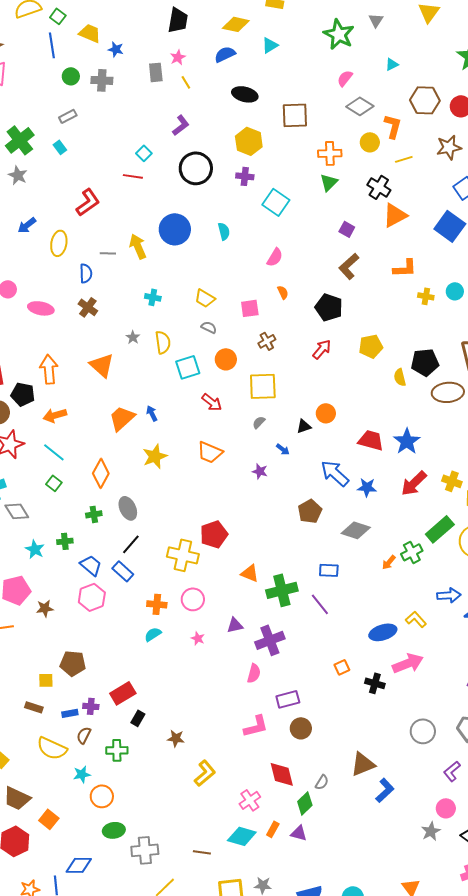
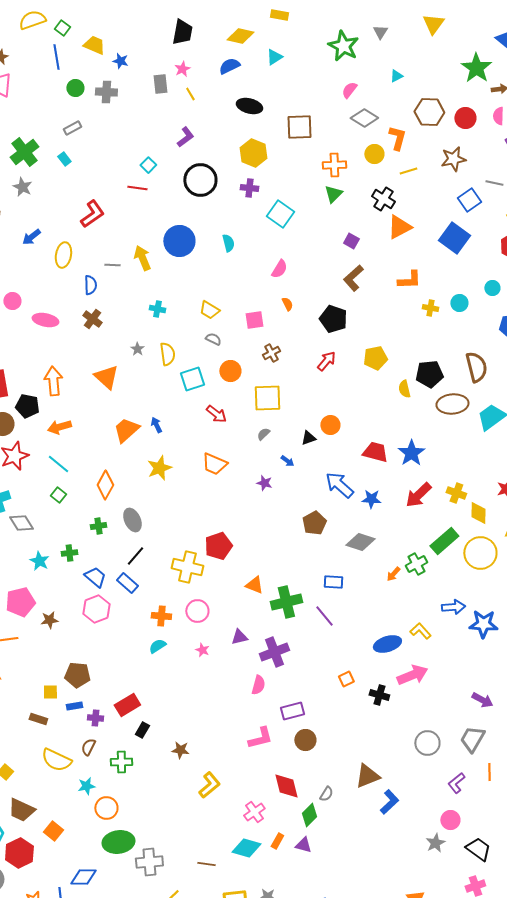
blue rectangle: (70, 713) -> (74, 706), moved
green ellipse: (114, 830) -> (118, 842), size x1.4

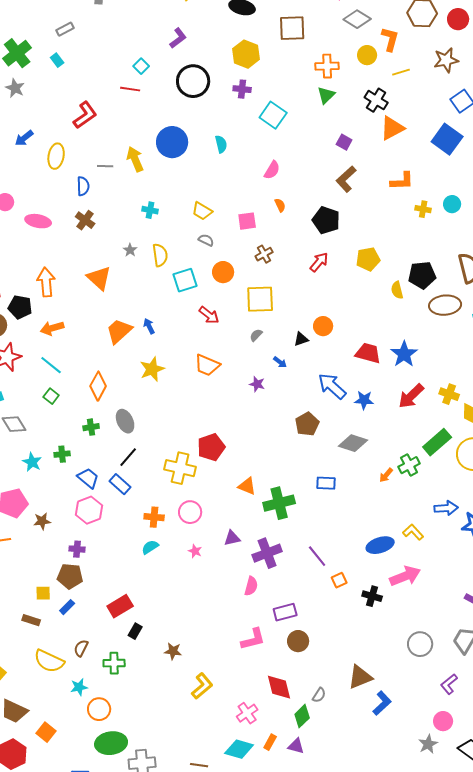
purple line: (324, 616) -> (317, 556), moved
blue rectangle: (74, 706) -> (67, 607), turned -35
purple cross: (95, 718) -> (77, 549), moved

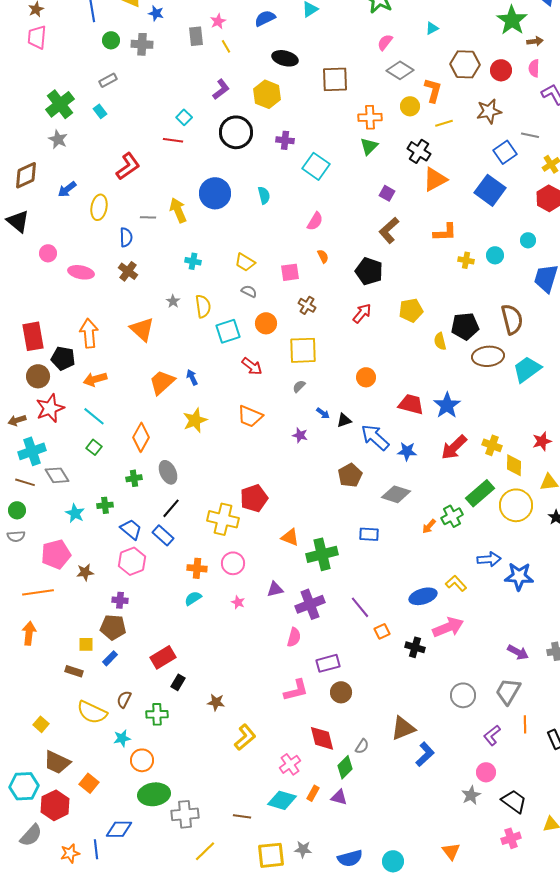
yellow hexagon: (246, 54) -> (267, 94), moved
brown cross: (264, 254) -> (307, 305), turned -30
black triangle: (301, 339) -> (344, 420), moved

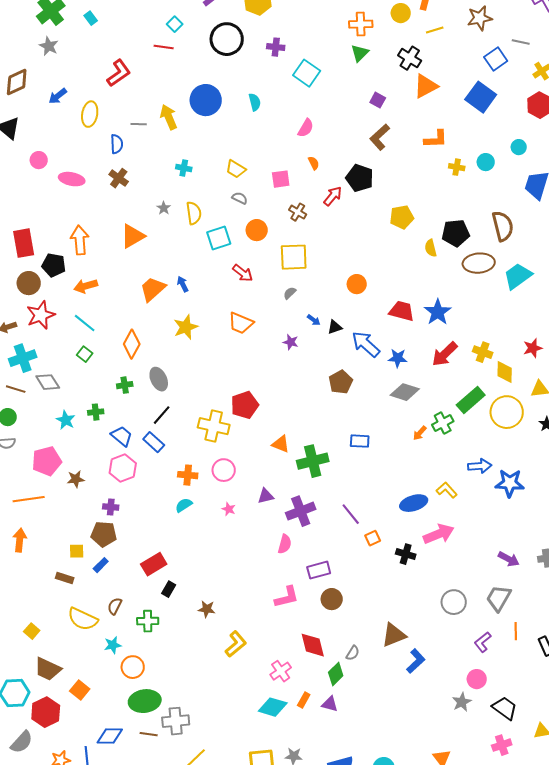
red arrow: (362, 313) -> (333, 196), moved
orange triangle: (142, 329) -> (133, 236), turned 48
gray diamond: (396, 494) -> (405, 392), moved
brown line: (242, 816) -> (149, 734), moved

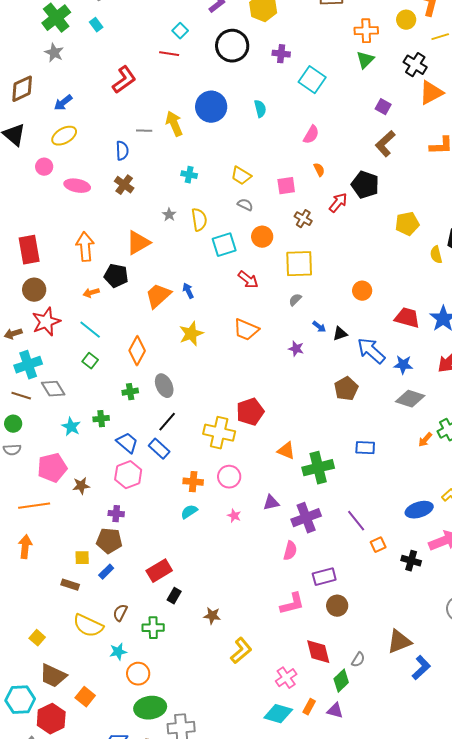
yellow ellipse: (90, 114) -> (64, 136), moved, turned 50
black pentagon: (54, 265) -> (116, 276), moved
orange arrow: (86, 286) -> (91, 293), size x0.7

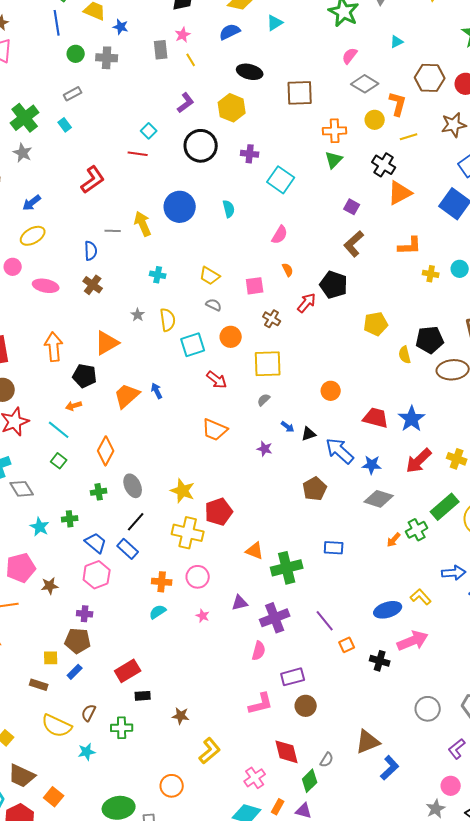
orange arrow: (91, 293) -> (74, 406), moved
yellow star: (191, 334) -> (183, 491), moved, turned -30
black rectangle: (174, 596) -> (143, 696), turned 56
orange circle: (138, 674) -> (172, 786), moved

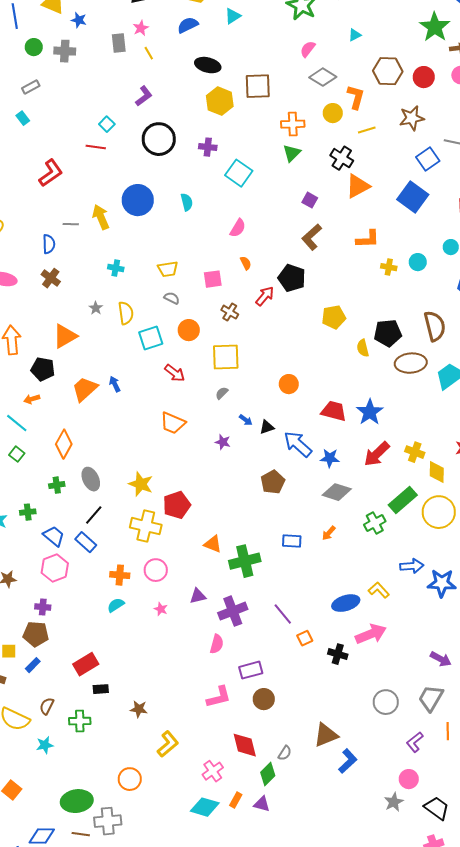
yellow hexagon: (232, 108) -> (220, 101), moved
yellow trapezoid: (210, 276) -> (168, 269), turned -40
orange arrow: (394, 540) -> (329, 533), moved

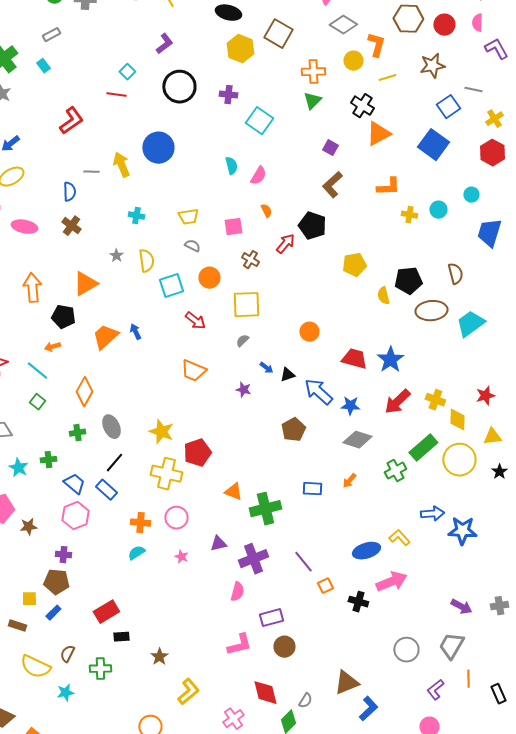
brown square: (258, 86) -> (278, 34), turned 32
cyan semicircle: (187, 202) -> (231, 166), moved
brown semicircle: (435, 326) -> (455, 274), size x0.7
brown star: (139, 709) -> (159, 657), turned 30

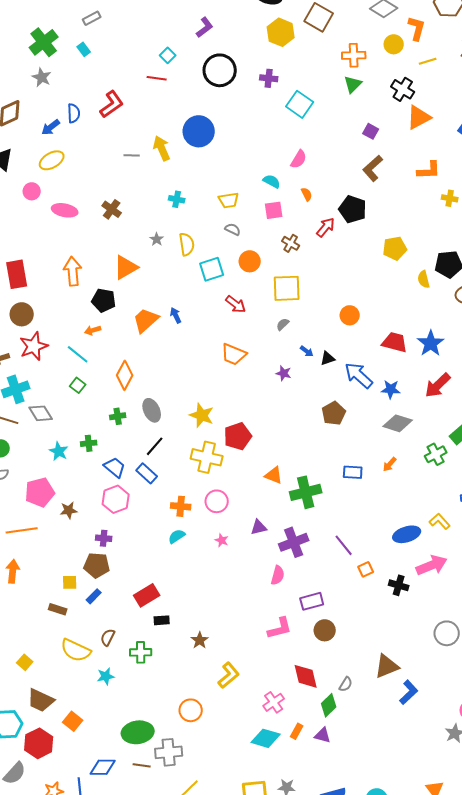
cyan semicircle: (231, 166) -> (272, 181), moved, turned -48
blue semicircle: (69, 192) -> (74, 113), moved

